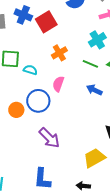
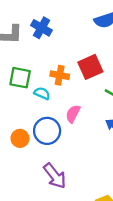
red square: (46, 22) -> (90, 67), moved
orange cross: (59, 53) -> (60, 75), moved, turned 35

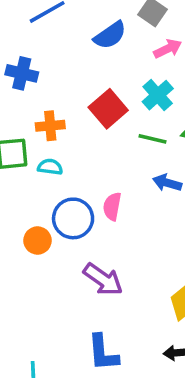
orange cross: (60, 75) -> (50, 126), moved
pink semicircle: (73, 114) -> (112, 206), moved

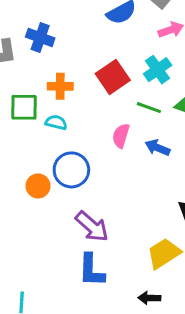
pink semicircle: (112, 206) -> (121, 136), moved
blue L-shape: (103, 353) -> (91, 270), moved

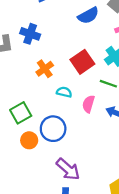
orange cross: (60, 86) -> (45, 69), turned -36
green square: (24, 107) -> (21, 113), moved, turned -30
cyan semicircle: (56, 122) -> (64, 92), moved

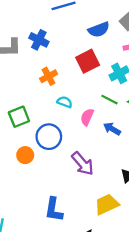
red square: (82, 62) -> (88, 61), moved
orange circle: (29, 140) -> (25, 155), moved
purple arrow: (68, 169) -> (83, 164), moved

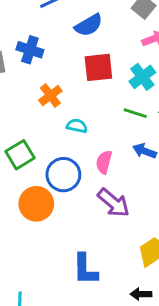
blue semicircle: (99, 30) -> (89, 25), moved
red square: (88, 61) -> (98, 67), turned 30
pink semicircle: (87, 117) -> (104, 162), moved
orange circle: (25, 155) -> (36, 204), size x1.5

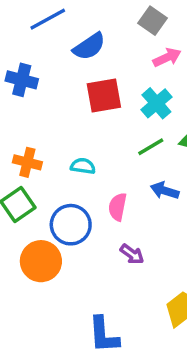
orange cross: (50, 95) -> (27, 162), moved, turned -35
green line: (135, 113) -> (151, 147), turned -45
purple arrow: (113, 203) -> (132, 254), size x0.6

